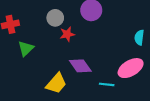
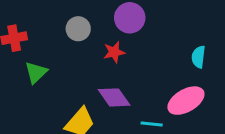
red star: (67, 34) -> (114, 52), moved

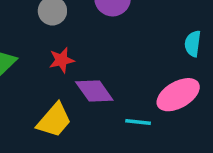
red star: (114, 52) -> (62, 60), moved

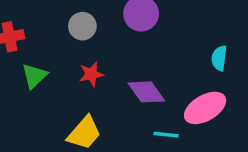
purple diamond: (94, 91) -> (146, 92), moved

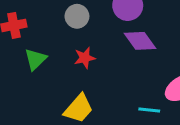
purple diamond: (146, 92) -> (140, 41), moved

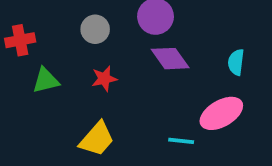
green triangle: (35, 59) -> (46, 80), turned 30

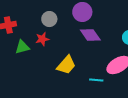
red star: (104, 79) -> (42, 39), moved
yellow trapezoid: (97, 139) -> (66, 65), moved

